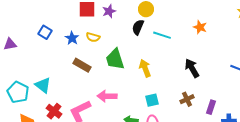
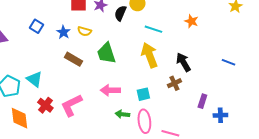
black semicircle: (138, 27) -> (120, 13), moved
yellow arrow: (145, 68) -> (149, 55), moved, size x1.4
pink arrow: (107, 96) -> (110, 90), moved
brown cross: (187, 99) -> (174, 83), moved

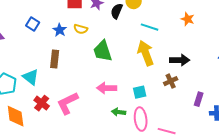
brown rectangle: (73, 59) -> (55, 59), moved, turned 66
black arrow: (183, 62) -> (180, 60), turned 120

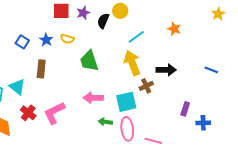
blue square: (33, 24) -> (22, 42), moved
cyan line: (150, 27) -> (136, 37), turned -54
brown cross: (171, 81) -> (146, 86), moved
cyan square: (140, 92) -> (126, 102), size x1.5

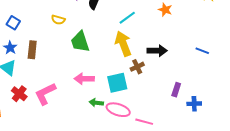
blue star: (46, 40) -> (10, 48), moved
pink ellipse: (127, 129) -> (118, 110), turned -65

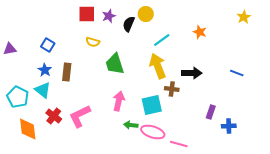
brown cross: (137, 67) -> (172, 89), turned 32
pink arrow: (84, 79) -> (119, 101), turned 102

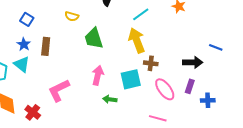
black arrow: (192, 73) -> (193, 62), moved
red cross: (54, 116) -> (33, 112), moved
pink ellipse: (153, 132) -> (165, 89), moved, turned 35

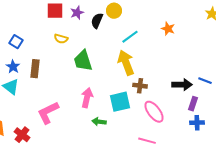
blue line: (216, 47) -> (205, 81), moved
purple rectangle: (190, 86) -> (193, 104), moved

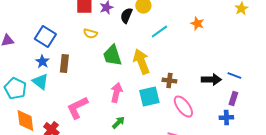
blue square: (16, 42) -> (45, 37), size x1.5
yellow arrow: (126, 63) -> (141, 62), moved
purple rectangle: (193, 104) -> (233, 99), moved
green arrow: (99, 122) -> (118, 123), moved, turned 128

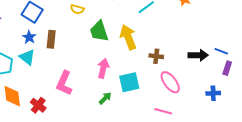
cyan square: (149, 97) -> (129, 82), moved
purple rectangle: (233, 99) -> (227, 68), moved
pink L-shape: (77, 108) -> (64, 83), turned -40

